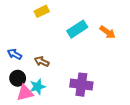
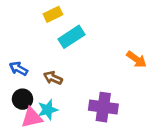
cyan rectangle: (77, 29) -> (72, 37), moved
orange arrow: (108, 32) -> (136, 59), moved

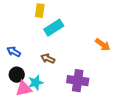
yellow rectangle: (53, 14) -> (40, 11), turned -56
brown arrow: (53, 78) -> (48, 59), moved

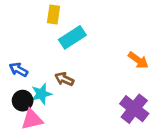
purple cross: (78, 81) -> (134, 109), moved, turned 30
cyan star: (36, 83) -> (41, 94), moved

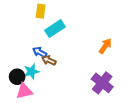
orange arrow: (138, 60) -> (105, 46), turned -91
blue arrow: (19, 70) -> (40, 52), moved

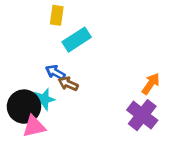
orange arrow: (105, 46) -> (151, 84), moved
black circle: (17, 77) -> (24, 107), size x1.5

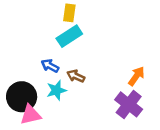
yellow rectangle: (57, 15) -> (69, 13), moved
brown arrow: (68, 84) -> (76, 76), moved
cyan star: (44, 99) -> (56, 90), moved

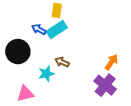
blue arrow: (50, 66) -> (39, 29), moved
black circle: (22, 97) -> (18, 52), moved

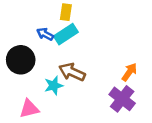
brown arrow: (62, 62) -> (72, 72), size x1.5

